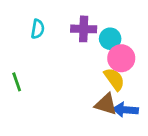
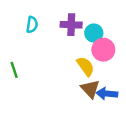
yellow semicircle: (114, 79) -> (85, 66), moved
brown triangle: (106, 104) -> (90, 89), turned 30

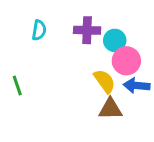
brown triangle: (90, 89) -> (110, 109), turned -48
blue arrow: (107, 94) -> (137, 86), moved

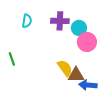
yellow semicircle: (105, 81) -> (65, 68), moved
blue arrow: (137, 86) -> (88, 85), moved

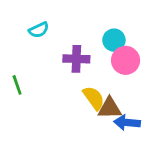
cyan semicircle: (27, 21) -> (39, 30), turned 56
purple cross: (60, 21) -> (76, 59), moved

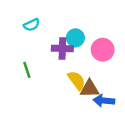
cyan circle: (114, 40) -> (75, 38), moved
green line: (17, 85) -> (27, 70), moved

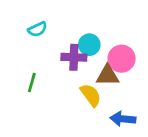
green line: (27, 70) -> (32, 82), turned 35
brown triangle: (90, 89) -> (107, 75), moved

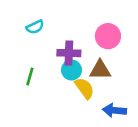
cyan circle: (89, 45) -> (71, 70), moved
pink circle: (122, 59) -> (108, 36), moved

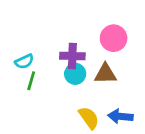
cyan semicircle: (35, 27) -> (24, 61), moved
yellow semicircle: (85, 88) -> (89, 118), moved

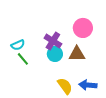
purple cross: (72, 56) -> (53, 41), turned 30
green line: (31, 81) -> (23, 59), turned -56

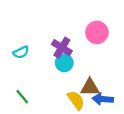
brown triangle: (77, 54) -> (90, 87), moved
green line: (23, 59) -> (22, 97), moved

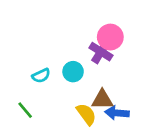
purple cross: (62, 48) -> (101, 52), moved
cyan semicircle: (21, 52) -> (41, 76), moved

